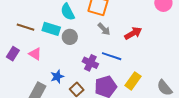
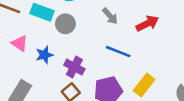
purple cross: (90, 63) -> (74, 67), moved
blue star: (57, 77) -> (44, 55), moved

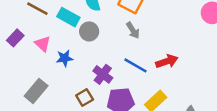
red arrow: (147, 23) -> (167, 61), moved
purple cross: (74, 67) -> (103, 74), moved

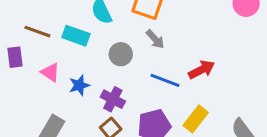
gray circle: (89, 31) -> (121, 54), moved
purple rectangle: (15, 38) -> (15, 57), moved, turned -42
purple cross: (103, 74) -> (113, 99), moved

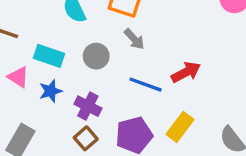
cyan rectangle: (76, 36) -> (49, 56), moved

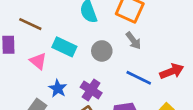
blue star: (51, 91) -> (58, 88), moved, turned -30

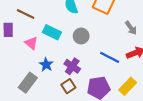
gray arrow: (133, 41) -> (131, 28), moved

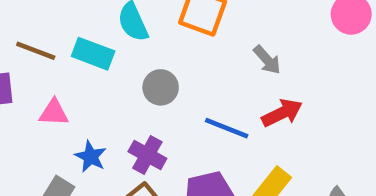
cyan rectangle: (52, 32) -> (93, 54), moved
pink triangle: (31, 43) -> (54, 113), turned -32

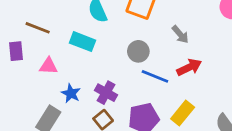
cyan rectangle: (93, 54) -> (83, 42), moved
gray circle: (161, 87) -> (138, 51), moved

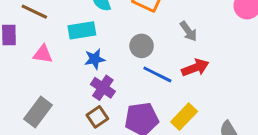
cyan rectangle: (83, 42) -> (82, 30), turned -35
blue star: (71, 93) -> (95, 59), moved, turned 30

